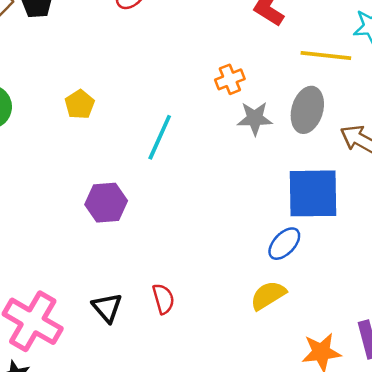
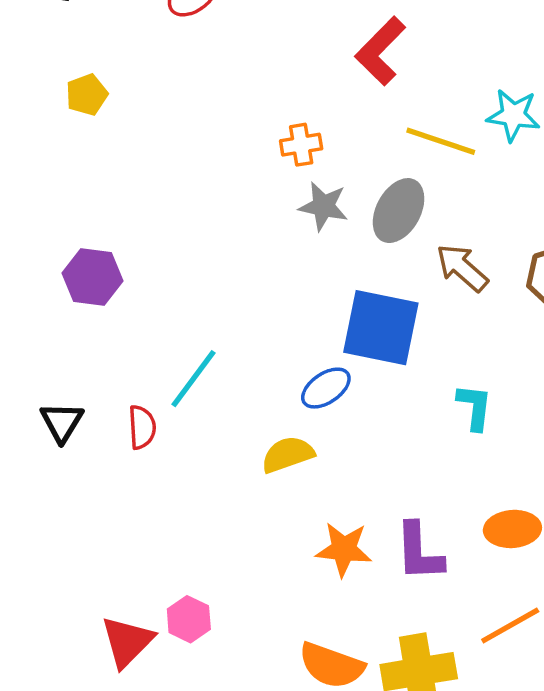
yellow pentagon: (80, 104) -> (87, 95), moved
cyan line: (160, 137) -> (193, 379), moved

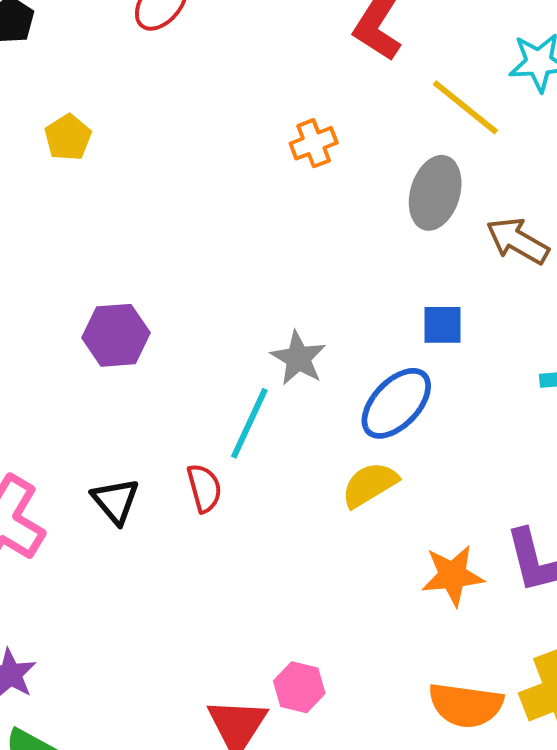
yellow line: (441, 141) -> (465, 107), turned 32
gray star: (323, 206) -> (298, 358), moved, turned 30
blue square: (381, 328) -> (443, 325), size x0.5
blue ellipse: (326, 388) -> (396, 403), size x1.4

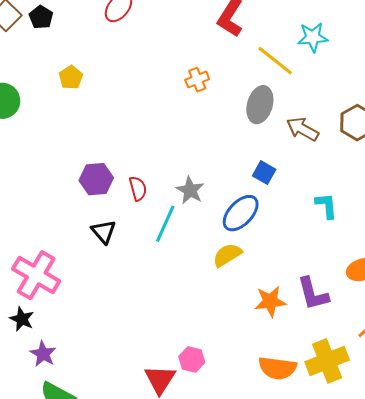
blue square: (443, 325) -> (264, 173), turned 30
red semicircle: (204, 488) -> (138, 188), moved
black triangle: (116, 501) -> (104, 232), moved

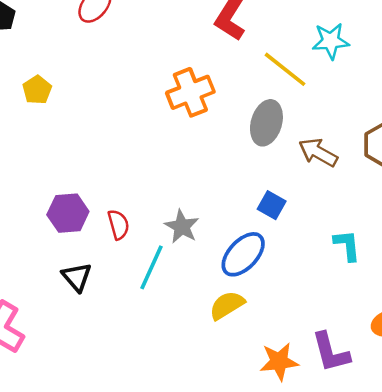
orange cross: (197, 80) -> (190, 92), size x1.6

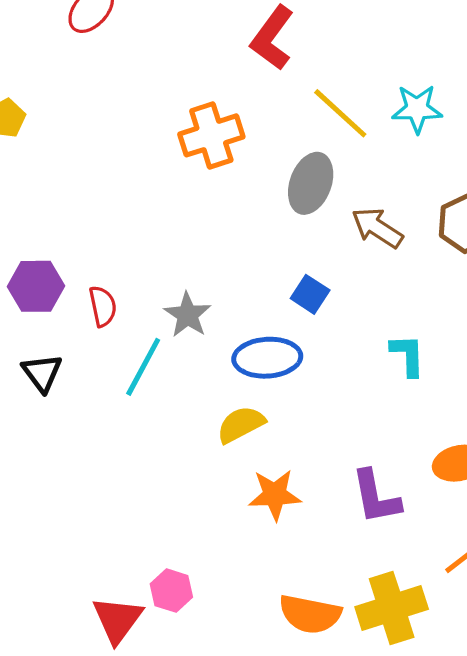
cyan star: (331, 41) -> (417, 109), moved
blue ellipse: (243, 254) -> (267, 358), turned 39
orange star: (279, 362) -> (275, 495), moved

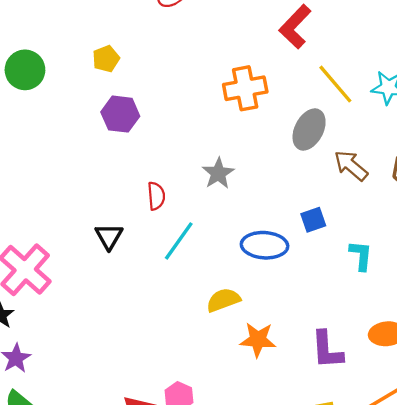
purple hexagon: (36, 286) -> (120, 114), moved
blue square: (310, 294) -> (313, 220), moved, turned 30
gray star: (188, 315) -> (218, 173), moved
yellow semicircle: (241, 424) -> (223, 300), moved

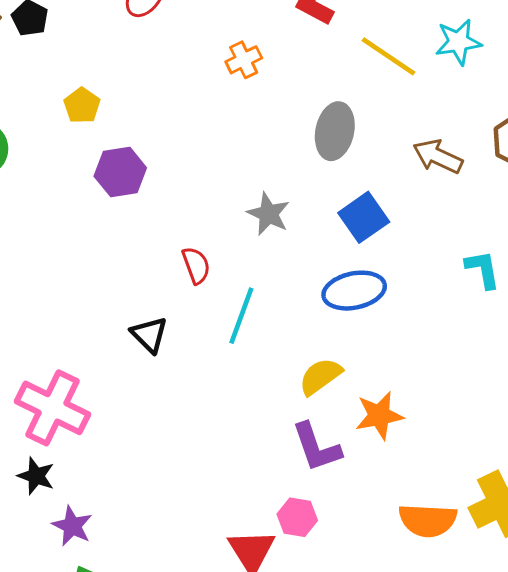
orange cross: (245, 88) -> (244, 60), moved, size x0.6
gray ellipse: (309, 129) -> (335, 131), moved
blue square: (313, 220) -> (364, 217), moved, size x1.4
purple L-shape: (327, 350) -> (317, 447), moved

